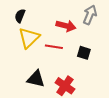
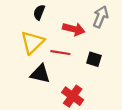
black semicircle: (20, 16) -> (39, 12), moved
black triangle: (36, 79) -> (40, 74), moved

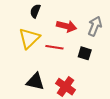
gray arrow: (101, 17) -> (95, 26), moved
black triangle: (40, 74) -> (35, 82), moved

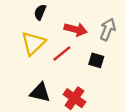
red line: (54, 47) -> (62, 53), turned -48

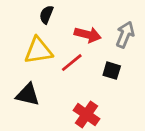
yellow triangle: (33, 43) -> (38, 51), turned 35
black triangle: (40, 92) -> (28, 95), moved

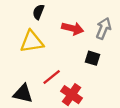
red line: (72, 63) -> (52, 77), moved
black triangle: (28, 95) -> (23, 94), moved

